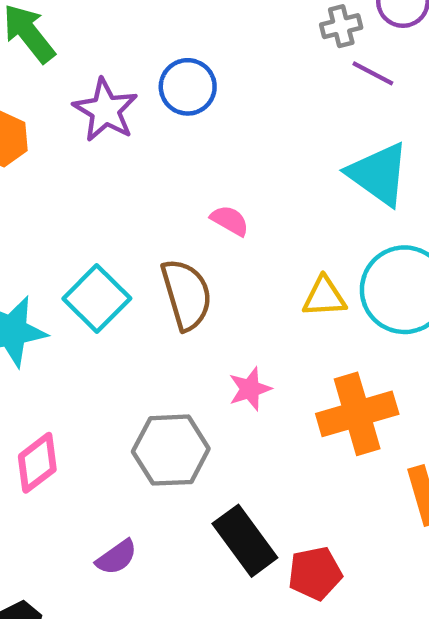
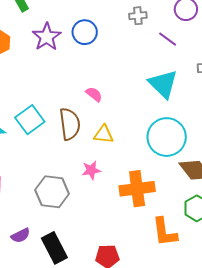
gray cross: (341, 26) -> (138, 16), moved
yellow triangle: (324, 297) -> (104, 134), moved
black rectangle: (245, 541) -> (54, 248), moved

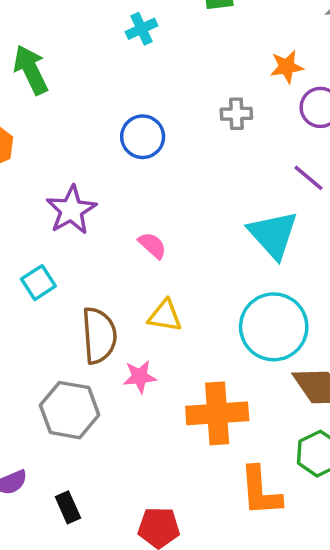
purple star: (47, 37) -> (71, 210), moved
purple line: (168, 39) -> (308, 178), moved
cyan square: (30, 120) -> (38, 283), size x0.7
brown semicircle: (70, 124) -> (99, 336), moved
black rectangle: (54, 248) -> (68, 507), size x0.6

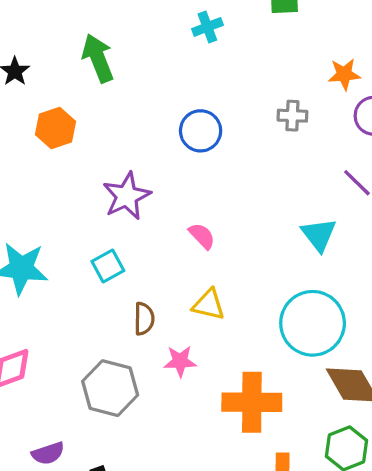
cyan triangle: (273, 235) -> (319, 235), size x0.7
cyan square: (38, 283) -> (108, 266), moved
brown semicircle: (99, 336) -> (144, 319), size x0.6

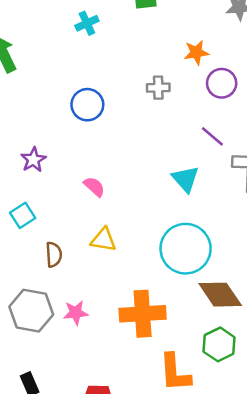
purple star: (127, 196) -> (33, 160), size x0.7
pink star: (180, 361) -> (76, 313), moved

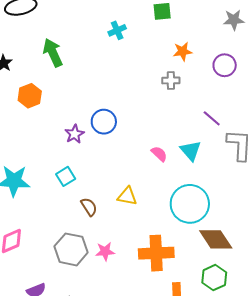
orange star: (196, 52) -> (183, 51), moved
purple circle: (222, 83) -> (225, 65), moved
blue circle: (87, 105) -> (104, 122), moved
pink semicircle: (94, 187) -> (159, 154), moved
brown semicircle: (54, 254) -> (89, 207), turned -30

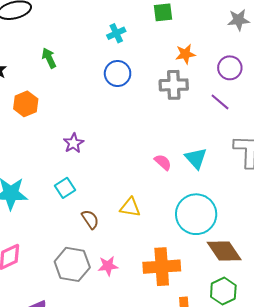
green arrow: (53, 53) -> (49, 58), size x0.7
gray cross: (171, 80) -> (174, 85), size x1.5
purple line: (212, 118) -> (220, 102), moved
blue circle: (104, 122) -> (118, 73), moved

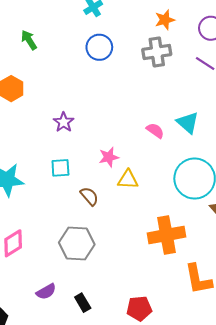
cyan square: (65, 188) -> (60, 168), turned 36
pink star: (108, 266) -> (109, 157), moved

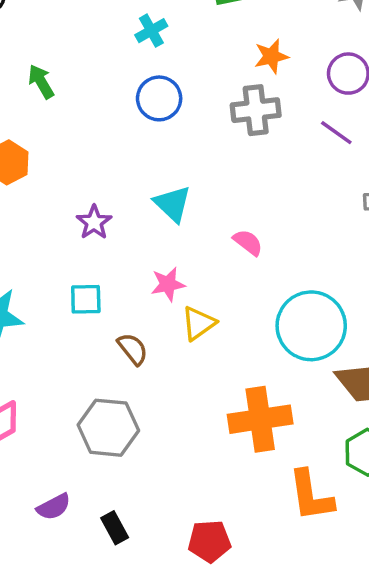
cyan triangle: (188, 123) -> (173, 204), moved
yellow triangle: (128, 180) -> (199, 323), turned -40

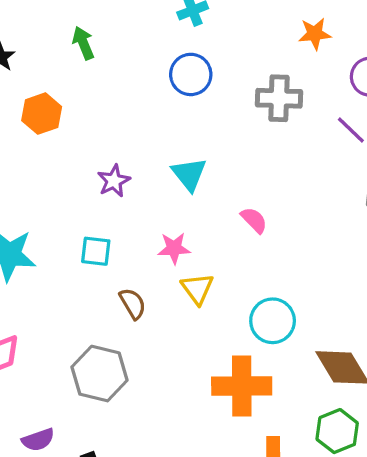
orange star: (271, 56) -> (315, 34), moved
yellow triangle: (199, 323) -> (197, 289), turned -39
cyan circle: (311, 326) -> (273, 321), moved, size x0.7

